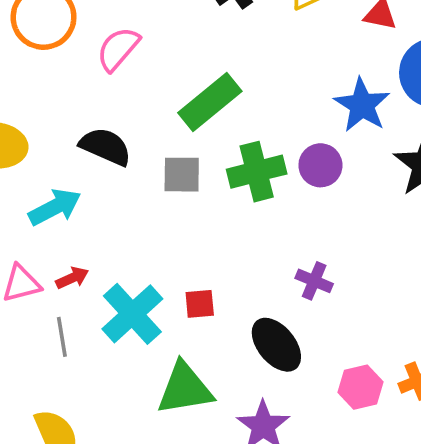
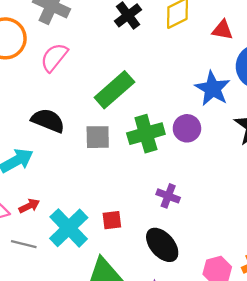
purple cross: (314, 281) -> (168, 196), moved
gray line: (62, 337) -> (24, 244), turned -65

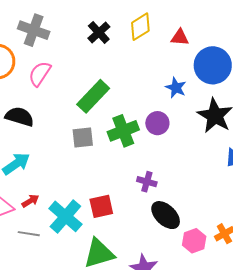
blue star: (213, 89) -> (176, 88), size x0.7
black semicircle: (48, 121) -> (20, 117), moved
red square: (112, 220) -> (101, 206), size x1.4
black ellipse: (162, 245) -> (166, 215), moved

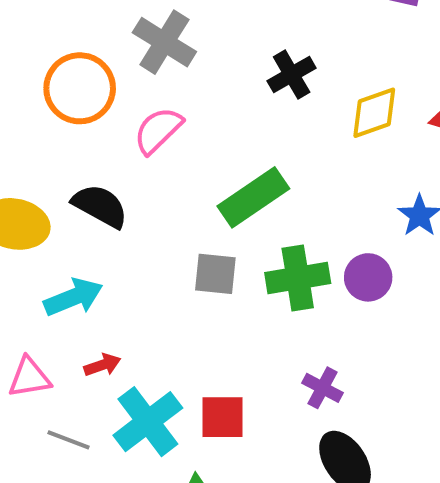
yellow diamond: (140, 27) -> (374, 113), moved
red arrow: (30, 201) -> (102, 365), moved

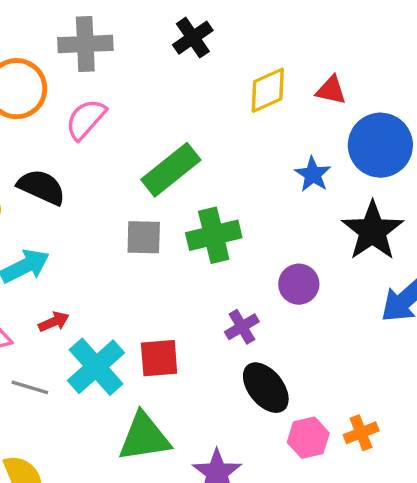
gray cross: (164, 42) -> (85, 44), turned -30
black cross: (292, 74) -> (193, 38), moved
purple circle: (368, 277) -> (299, 284), moved
purple cross: (323, 388) -> (242, 327), turned 36

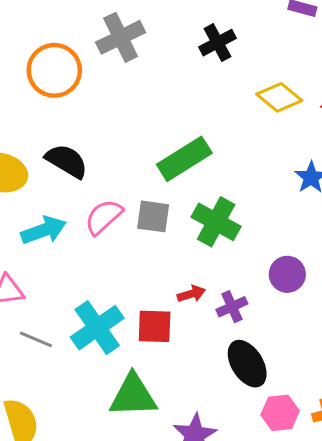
gray cross: (85, 44) -> (121, 37), turned -30
yellow diamond: (268, 90) -> (279, 97), turned 57
pink semicircle: (86, 119) -> (104, 217), moved
green cross: (214, 235) -> (216, 222), turned 36
red arrow: (54, 322) -> (191, 294), moved

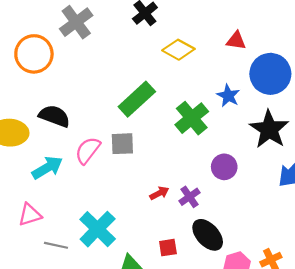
yellow diamond: (279, 97) -> (178, 50), moved
green cross: (216, 222) -> (192, 118), moved, turned 32
red square: (155, 326) -> (168, 248), moved, size x0.7

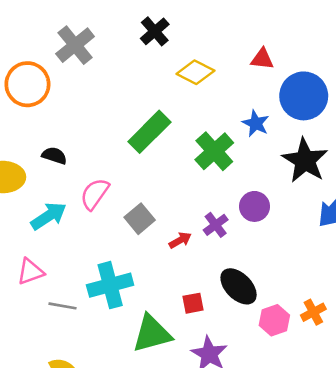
black semicircle: (54, 116) -> (54, 156), size x0.7
gray square: (122, 144) -> (140, 219), moved, turned -35
purple cross: (190, 197) -> (216, 225), moved
cyan cross: (98, 229) -> (110, 285), turned 33

